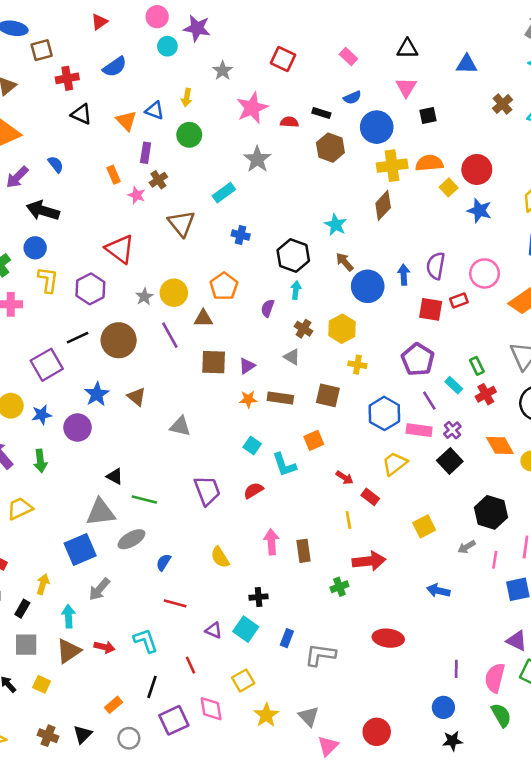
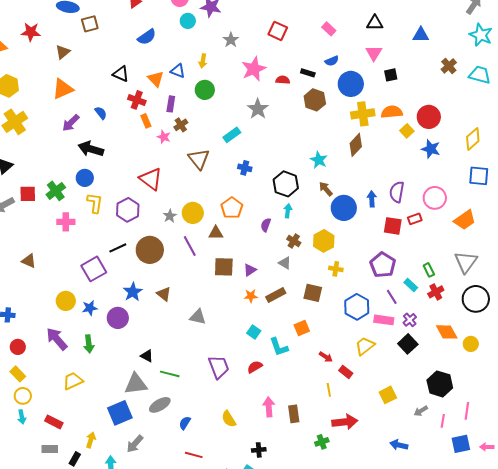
red cross: (67, 78) -> (137, 100), moved, turned 30
brown rectangle: (280, 398) -> (276, 295), turned -36

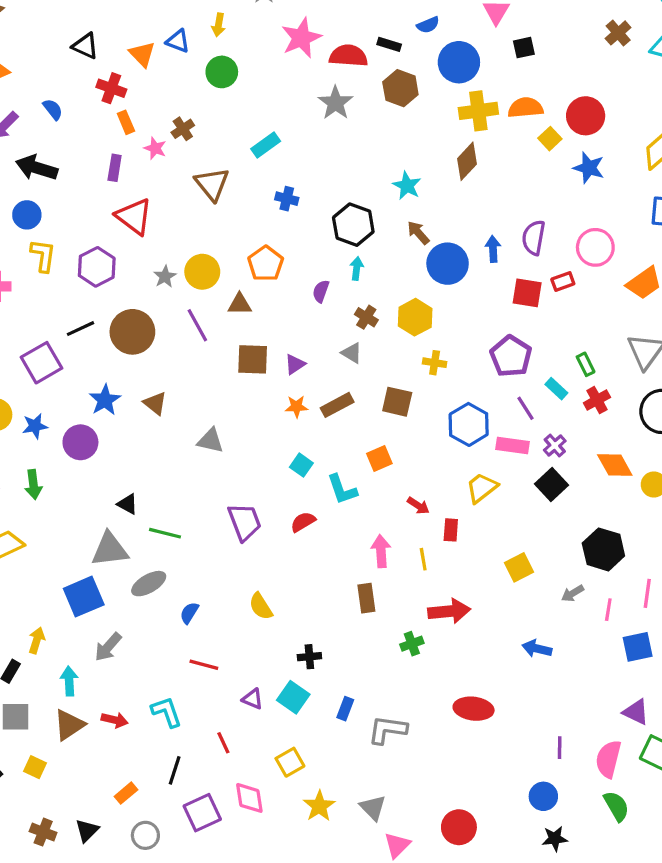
red semicircle: (283, 80) -> (348, 56), size x1.6
purple rectangle: (171, 104) -> (115, 168), moved
gray star: (258, 109) -> (335, 103), moved
red rectangle: (346, 372) -> (451, 530), turned 56
pink arrow: (269, 407) -> (381, 551), moved

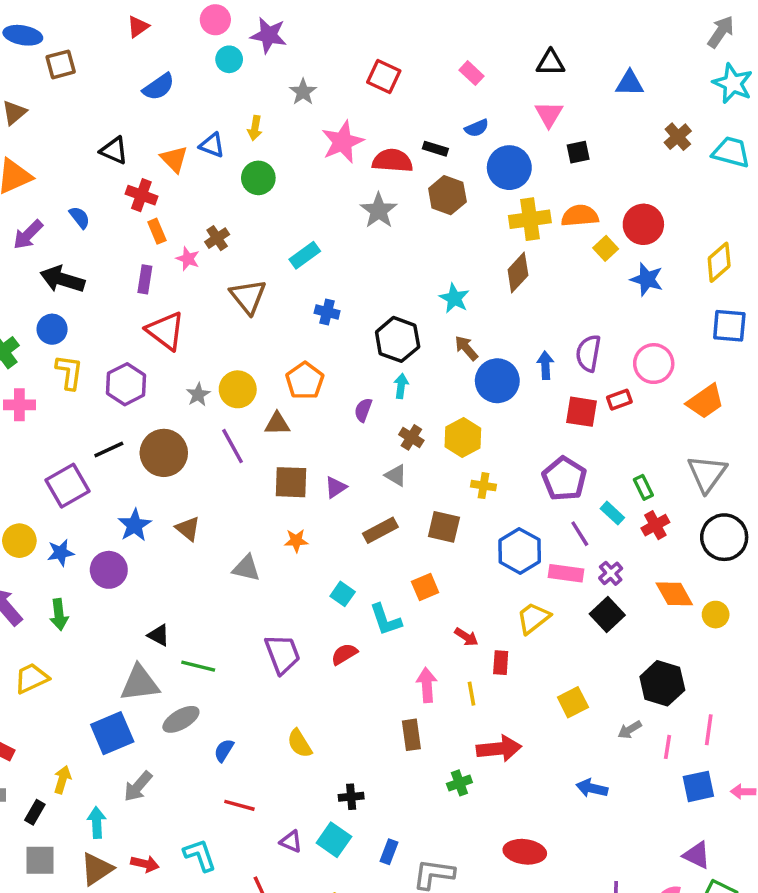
orange star: (296, 407) -> (296, 541), moved

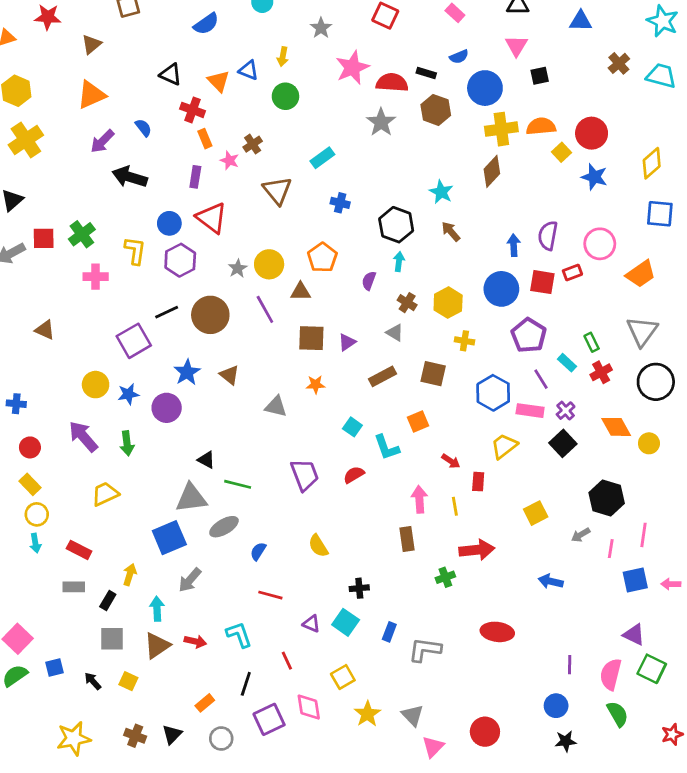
blue circle: (52, 329) -> (169, 223), moved
blue circle: (497, 381) -> (501, 289), moved

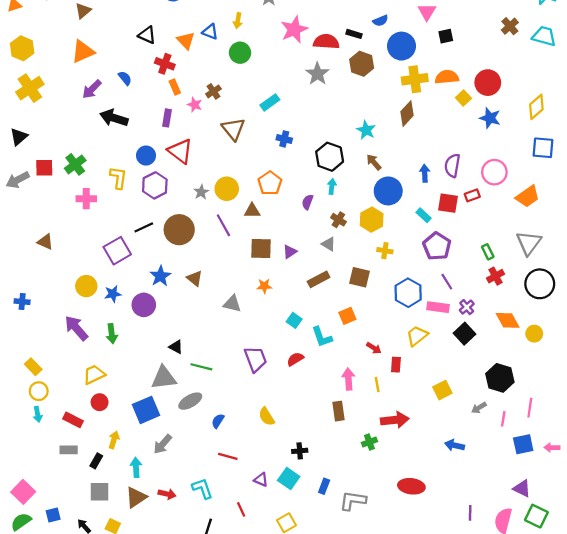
blue circle: (501, 289) -> (388, 191), moved
cyan rectangle: (567, 363) -> (424, 215), moved
red circle: (30, 447) -> (100, 402), moved

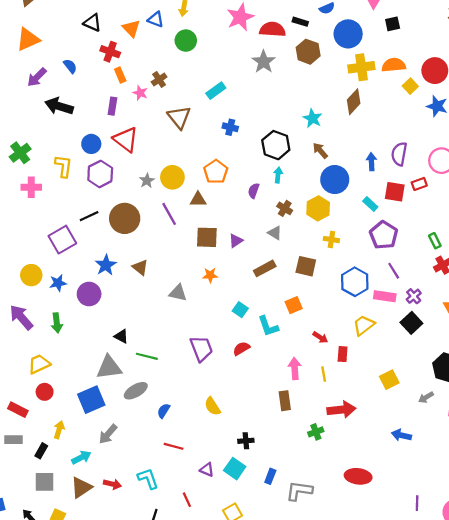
cyan arrow: (136, 467) -> (81, 457), turned 66

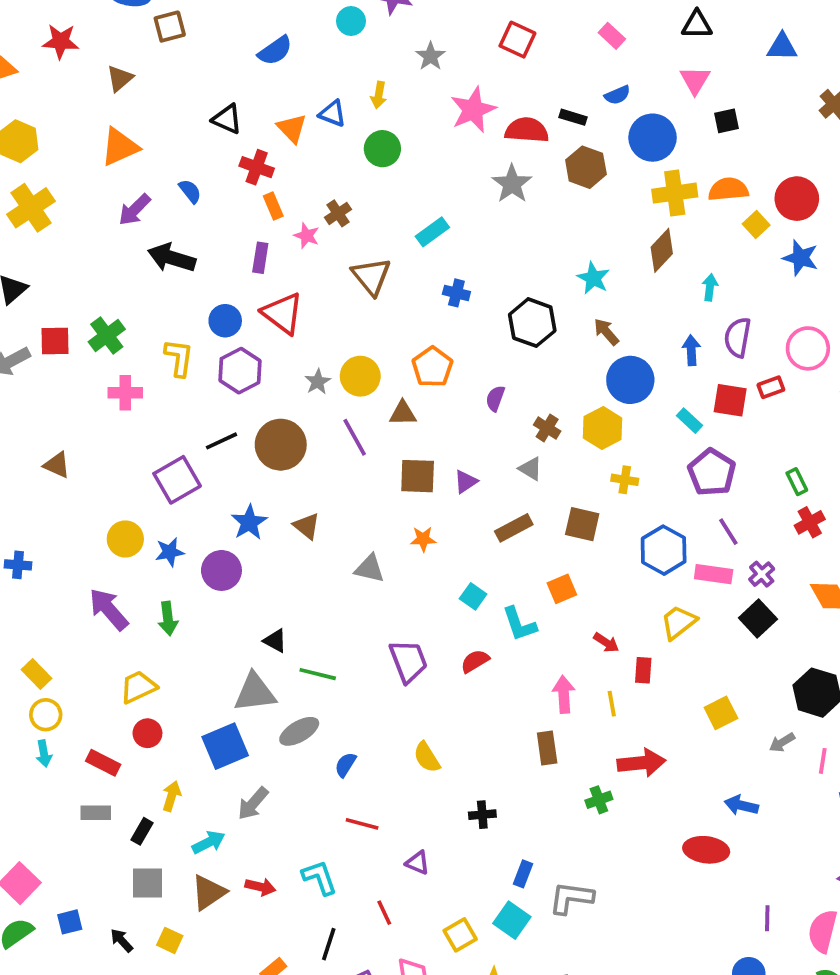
cyan arrow: (278, 175) -> (710, 287), moved
cyan square: (235, 469) -> (512, 920), moved
red ellipse: (358, 476) -> (706, 850), moved

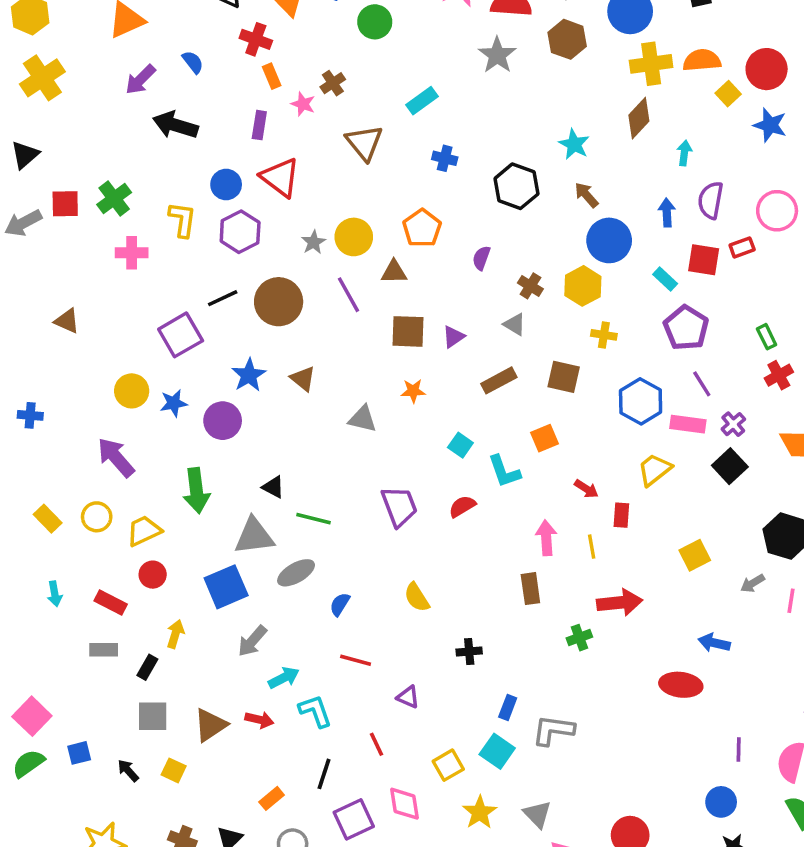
green arrow: (168, 619) -> (196, 491), moved, size x1.4
yellow circle: (46, 715) -> (97, 517), moved
cyan arrow: (209, 842) -> (284, 678), moved

